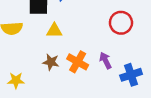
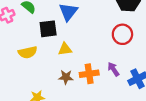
orange cross: (78, 62) -> (89, 74), turned -30

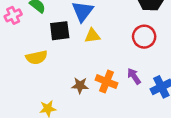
yellow triangle: (65, 49) -> (92, 36), moved
orange cross: (89, 74) -> (106, 82), turned 30

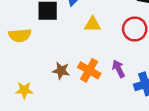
yellow triangle: (92, 36) -> (92, 24), moved

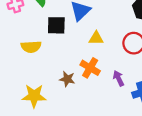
orange cross: (89, 70) -> (90, 68), moved
yellow star: (24, 90) -> (34, 96), size x1.5

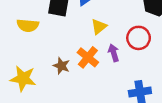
yellow triangle: (96, 38) -> (99, 27), turned -49
purple arrow: (119, 78) -> (114, 53), moved

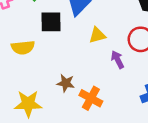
yellow triangle: (99, 27) -> (97, 35), turned 35
orange cross: (88, 57) -> (91, 98), moved

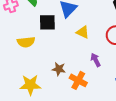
yellow triangle: (97, 35) -> (83, 32), turned 40
purple arrow: (118, 60) -> (96, 60), moved

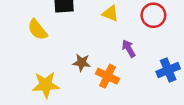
yellow semicircle: (26, 42) -> (37, 30), turned 60

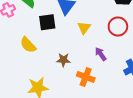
yellow triangle: (110, 13) -> (84, 28), turned 48
brown star: (82, 63) -> (63, 60), moved

